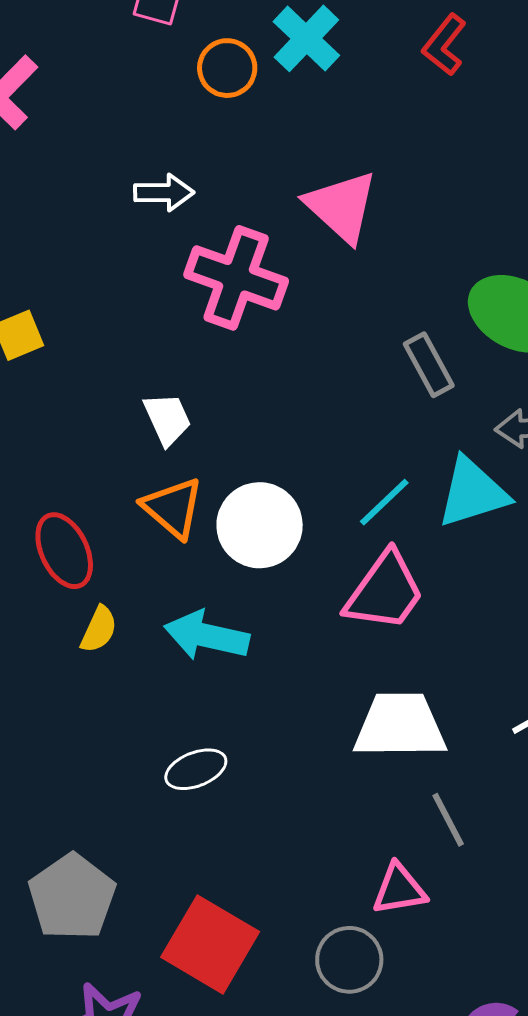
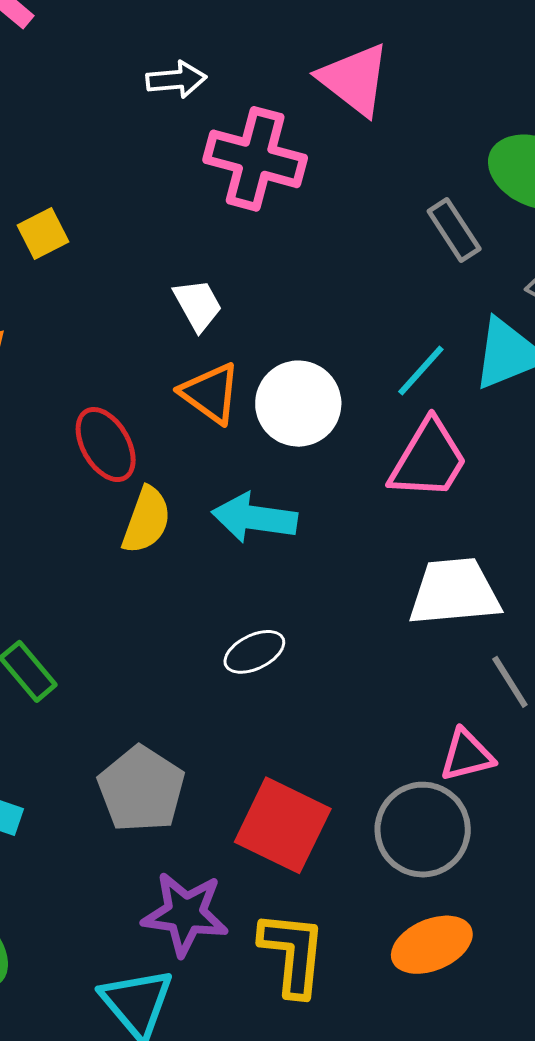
yellow semicircle: (99, 629) -> (146, 520), size x1.4
gray circle: (349, 960) -> (423, 830), size x1.4

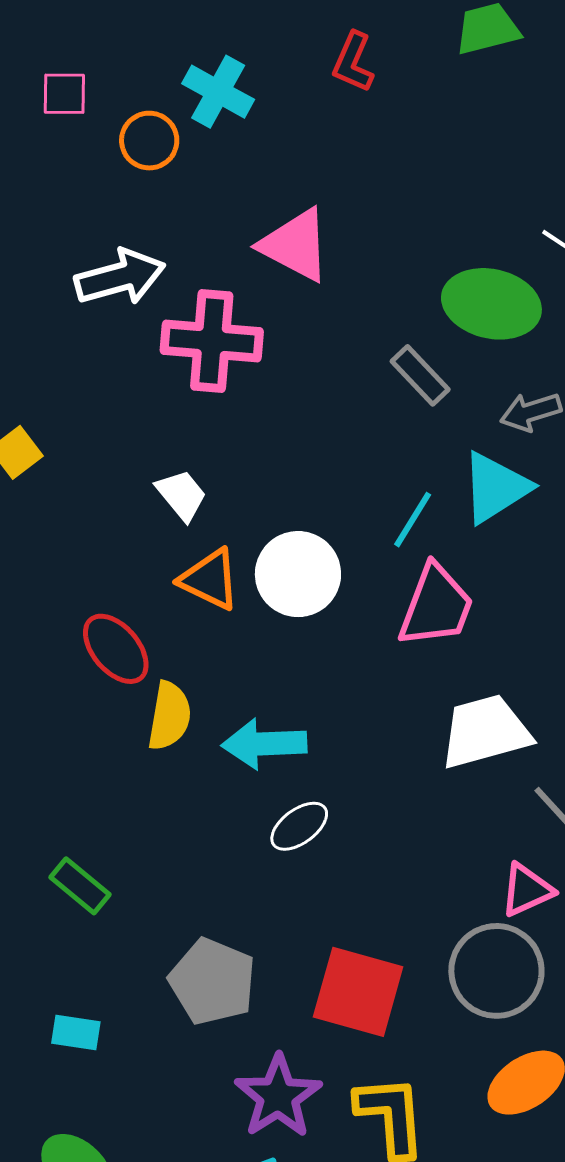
white arrow: (176, 80) -> (120, 277), size x1.5
cyan arrow: (254, 518) -> (264, 744), moved
purple star: (185, 914) -> (278, 1096), turned -30

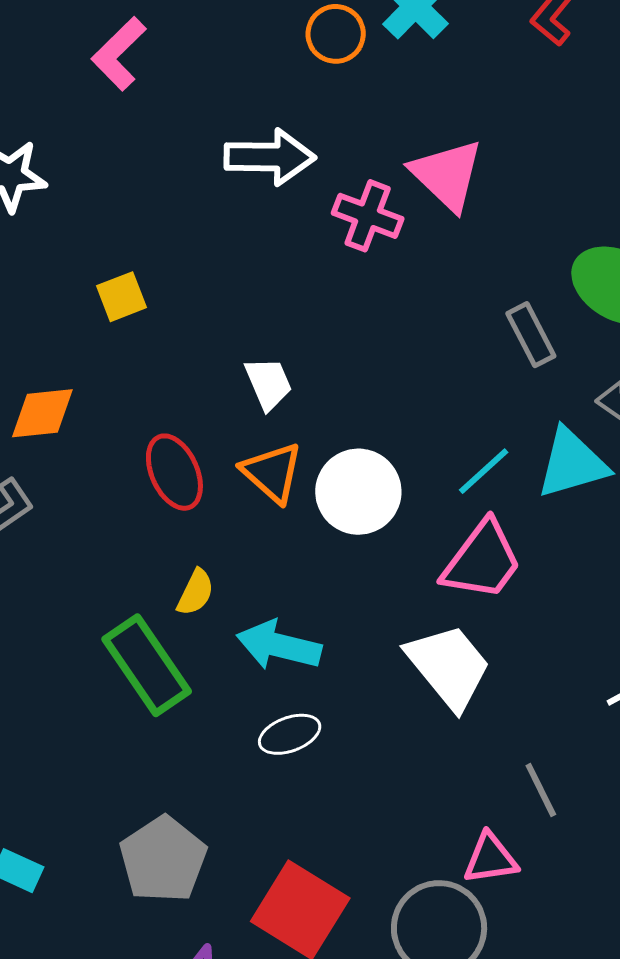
pink cross: (212, 341) -> (368, 216), moved, size x0.7
red ellipse: (116, 649) -> (174, 472), moved
yellow semicircle: (169, 716) -> (196, 592), size x0.7
white trapezoid: (485, 732) -> (449, 666), moved, turned 50
green rectangle: (80, 886) -> (147, 665), moved, size x1.6

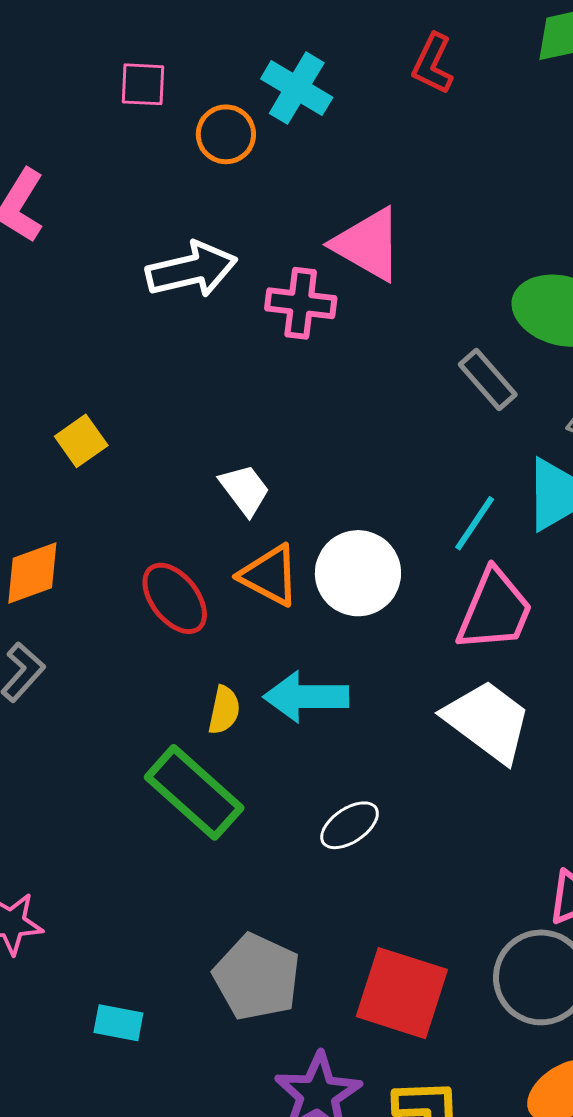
cyan arrow: (279, 645) -> (306, 697), moved

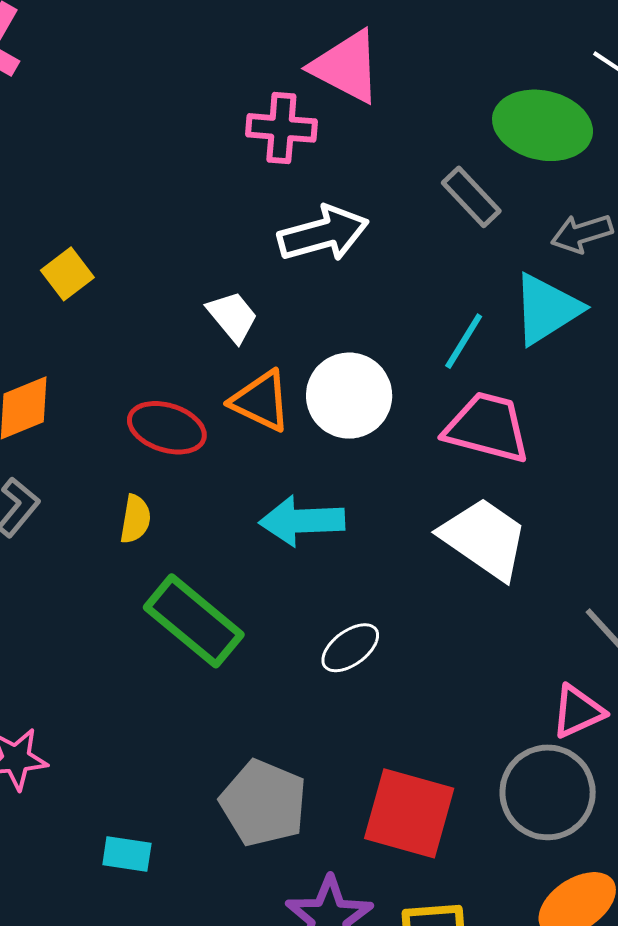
white arrow: (192, 270) -> (323, 234), moved
red ellipse: (175, 598) -> (167, 428), turned -32
pink trapezoid: (495, 610) -> (487, 427), turned -96
yellow semicircle: (224, 710) -> (135, 519), moved

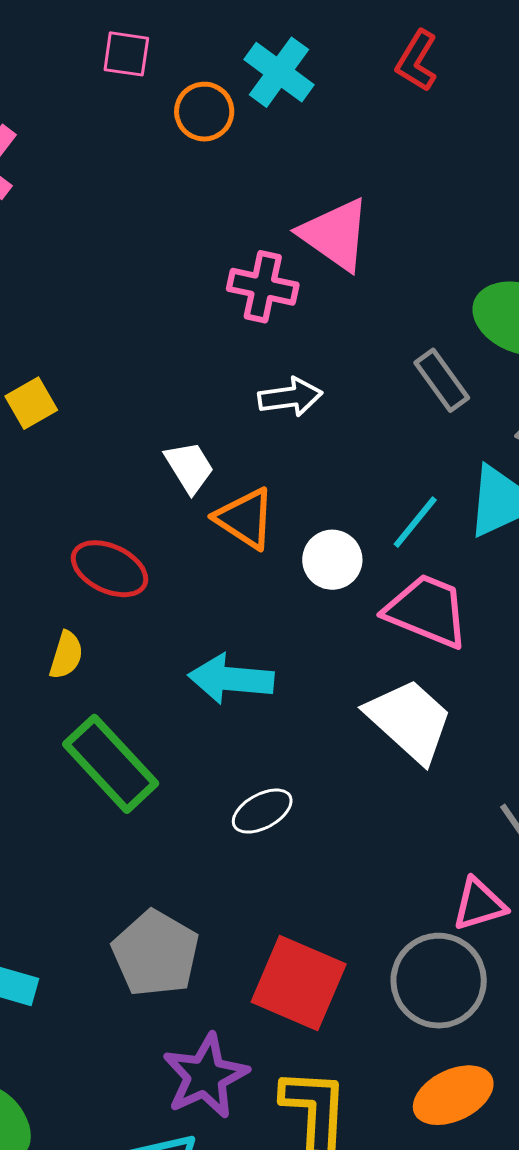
white arrow: (323, 234) -> (290, 397), size x0.7
white circle: (349, 396) -> (332, 560), moved, size x0.7
orange triangle: (261, 401) -> (245, 518), moved

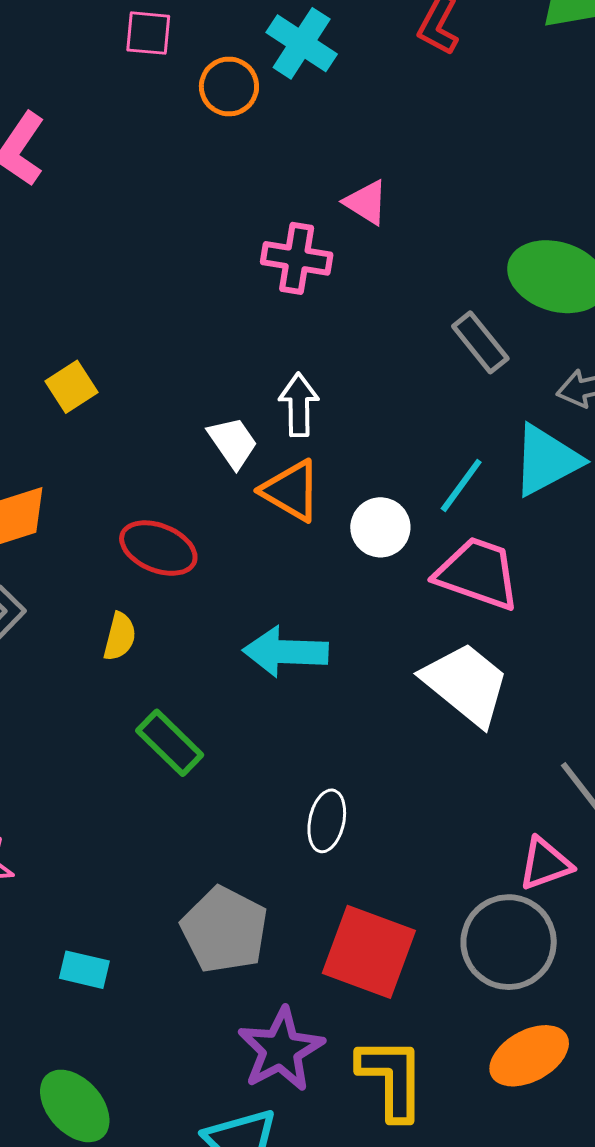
pink triangle: (335, 234) -> (366, 202), size x0.6
white arrow: (290, 397) -> (299, 405), moved, turned -80
green rectangle: (111, 764) -> (170, 743), size x0.7
white ellipse: (262, 811) -> (327, 821), moved, turned -46

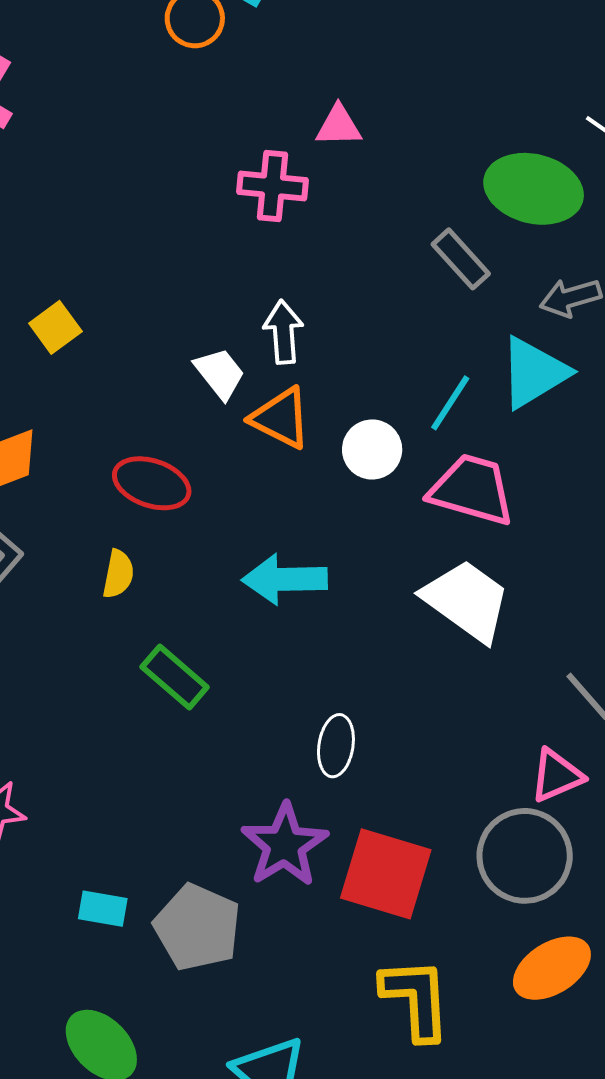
pink triangle: (366, 202) -> (339, 126), turned -30
gray pentagon: (225, 930) -> (197, 927), moved
purple star: (281, 1050) -> (285, 845), moved

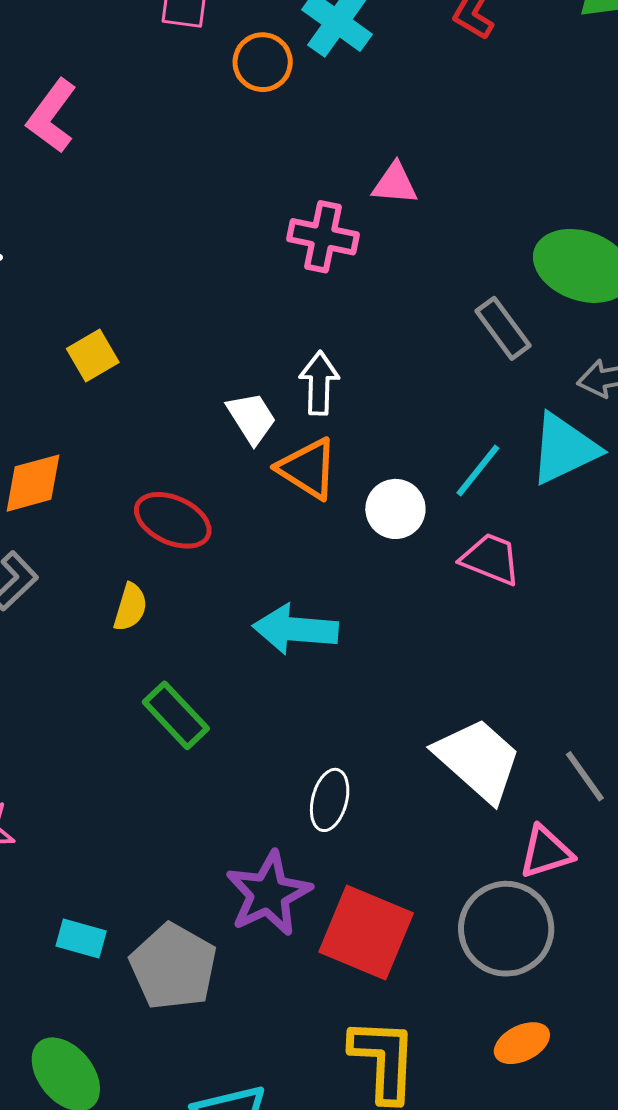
pink trapezoid: (472, 490) -> (491, 559), size x0.7
white trapezoid: (467, 601) -> (478, 760), moved
orange ellipse: (552, 968) -> (522, 1043), size x0.7

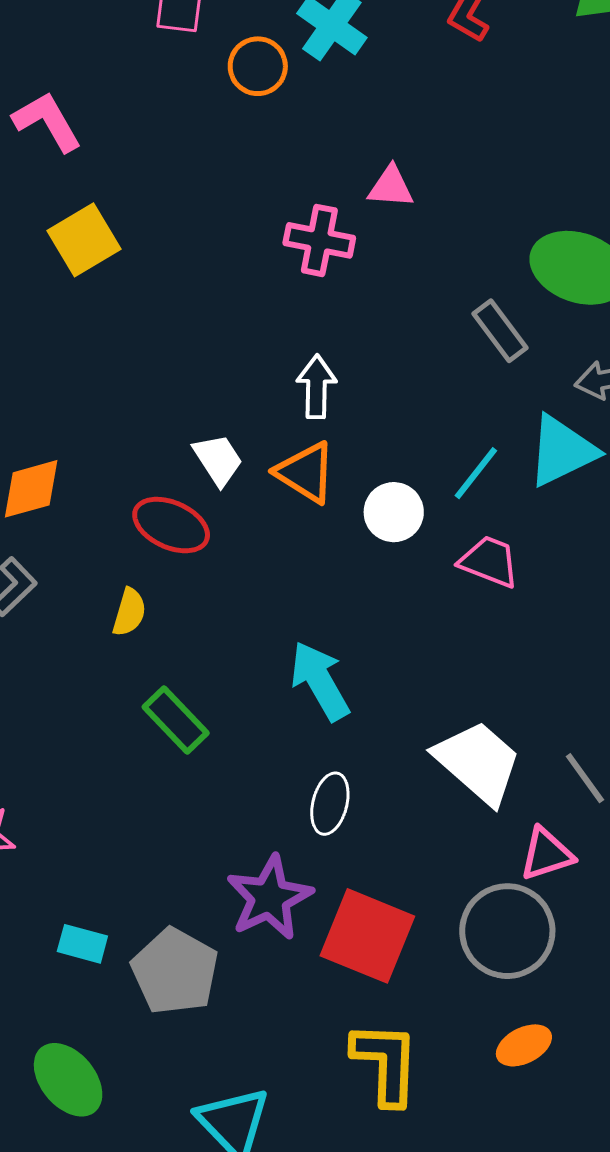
pink L-shape: (52, 116) -> (47, 122), turned 114
yellow square: (93, 355) -> (84, 240), moved, size x1.4
white trapezoid: (252, 418) -> (218, 460), moved
cyan arrow: (295, 629) -> (320, 681), moved, turned 56

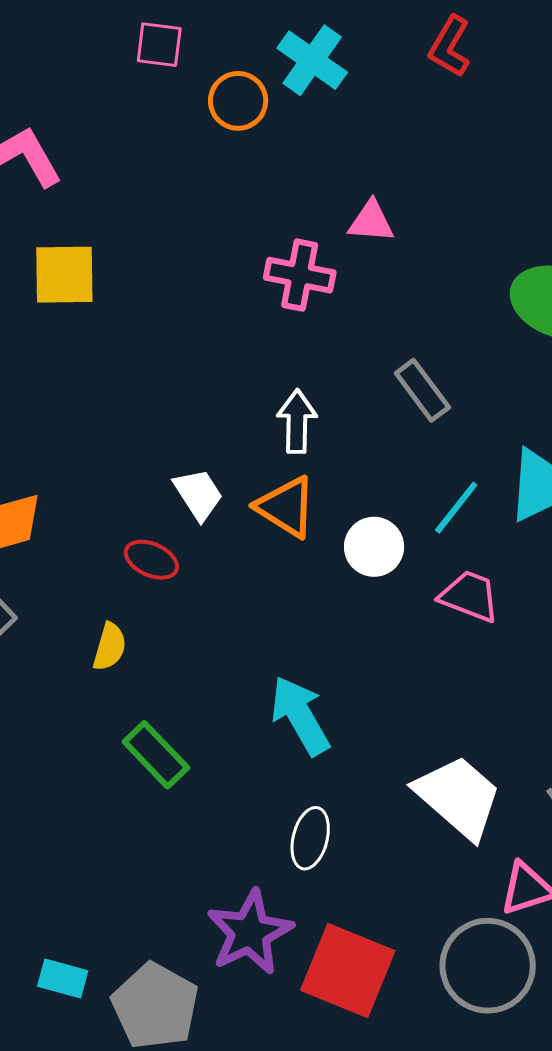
yellow square: (84, 240) -> (64, 275), turned 30
gray rectangle: (500, 331) -> (422, 390), moved
red ellipse: (171, 525) -> (151, 560), size x0.7

